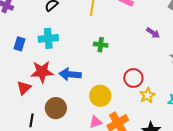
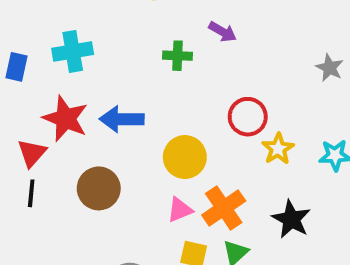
purple arrow: (153, 33) -> (222, 32), moved
red star: (42, 72) -> (65, 119), turned 30
black line: (31, 120) -> (31, 193), moved

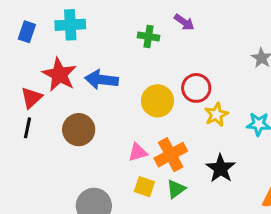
yellow circle: (185, 157) -> (158, 101), moved

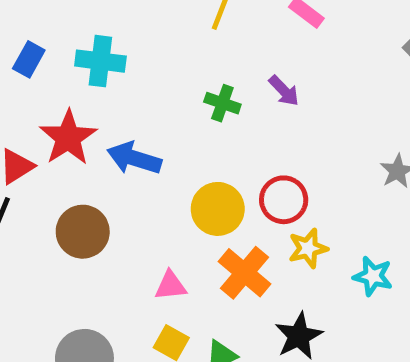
orange cross: (171, 155) -> (245, 273), moved, turned -32

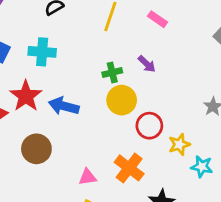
green cross: (222, 103) -> (112, 73), turned -30
yellow circle: (218, 209) -> (122, 100), moved
yellow star: (308, 248) -> (179, 144), moved

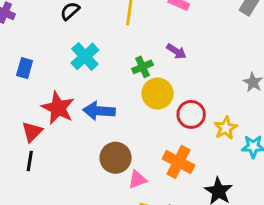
cyan cross: (42, 52) -> (85, 56), moved, turned -36
brown circle: (36, 149) -> (116, 158), moved

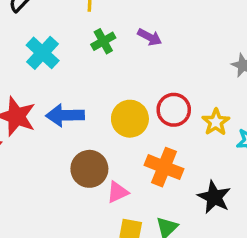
green cross: (143, 67) -> (103, 41), moved
yellow circle: (158, 94) -> (130, 119), moved

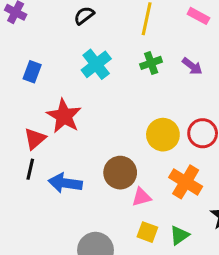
blue arrow: (65, 115) -> (65, 183), moved

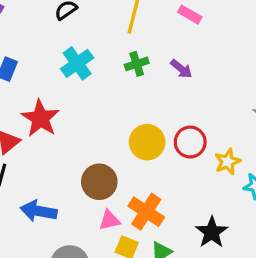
orange cross: (186, 182) -> (146, 212), moved
blue arrow: (65, 183) -> (39, 211), moved
pink triangle: (141, 197) -> (109, 220), moved

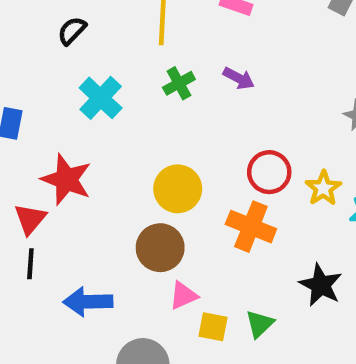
yellow circle: (147, 142) -> (178, 189), moved
orange cross: (146, 212) -> (251, 227), moved

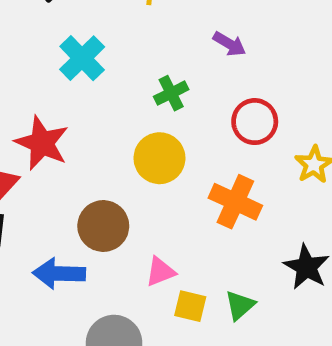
green cross: (179, 83) -> (171, 93), moved
red circle: (269, 172) -> (255, 122), moved
brown circle: (160, 248) -> (103, 226), moved

